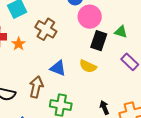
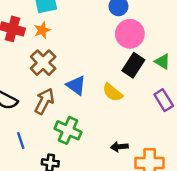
brown cross: (46, 29) -> (43, 63), moved
orange star: (19, 44) -> (42, 30), moved
black arrow: (104, 107) -> (119, 147), turned -88

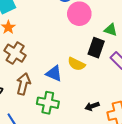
black rectangle: (133, 65) -> (96, 48), moved
blue triangle: (76, 85) -> (54, 73), moved

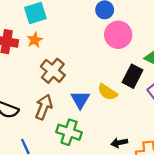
brown cross: (15, 53) -> (53, 71), moved
blue triangle: (54, 73) -> (80, 100), turned 30

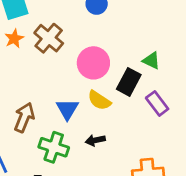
pink circle: (118, 35) -> (93, 63), moved
brown cross: (53, 71) -> (49, 38), moved
black arrow: (119, 143) -> (95, 140), moved

